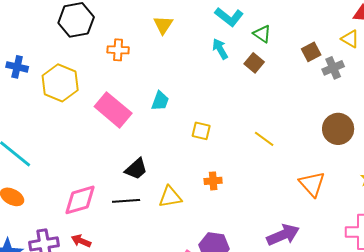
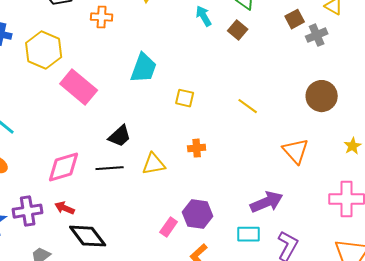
cyan trapezoid: (160, 101) -> (144, 68), size x1.5
pink rectangle: (113, 110) -> (79, 87), moved

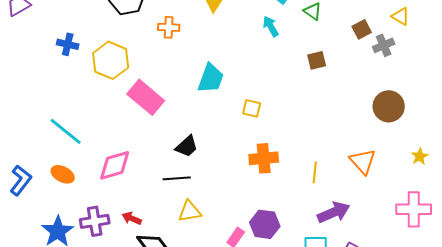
brown square: (238, 30) -> (317, 60), moved, turned 36
yellow line: (248, 106) -> (315, 172), moved, turned 60
orange cross: (197, 148) -> (264, 158), size x1.6
yellow triangle: (154, 164) -> (190, 211), moved
pink diamond: (64, 167) -> (115, 165), moved

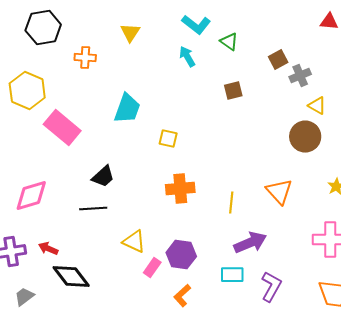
yellow triangle: (401, 16) -> (317, 106), moved
yellow triangle: (190, 211) -> (134, 242), moved, turned 35

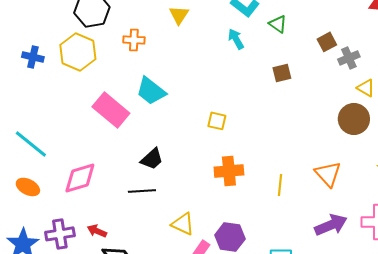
yellow hexagon: (27, 91) -> (78, 52), moved
cyan trapezoid: (127, 109) -> (151, 91), moved, turned 108
purple arrow: (250, 243) -> (331, 225), moved

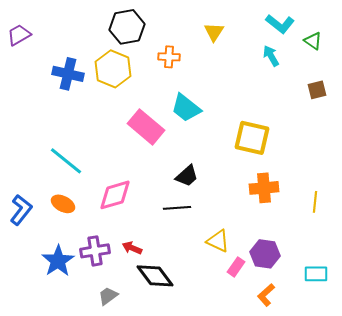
blue cross: (33, 57) -> (68, 74), size x1.4
yellow square: (217, 121) -> (252, 138), size x1.8

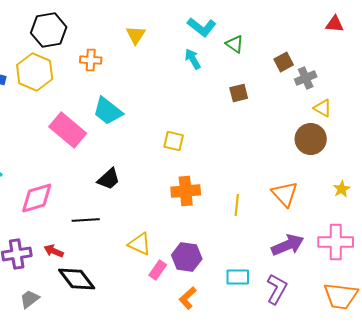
yellow square: (252, 138) -> (174, 141), size x0.6
black line: (177, 208) -> (86, 220), moved

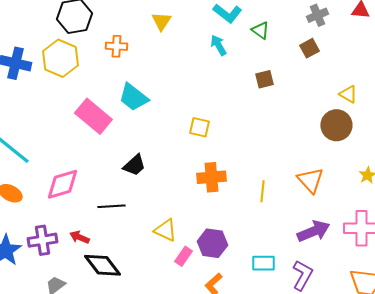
gray cross: (306, 78) -> (317, 15), moved

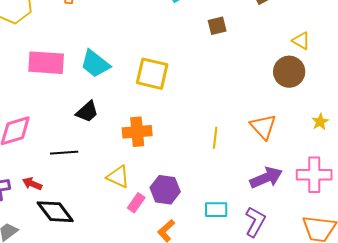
cyan trapezoid: (133, 97) -> (95, 64), moved
pink rectangle: (93, 116) -> (46, 63), turned -36
yellow square: (199, 127) -> (152, 74), size x1.6
orange cross: (211, 177) -> (137, 132), moved

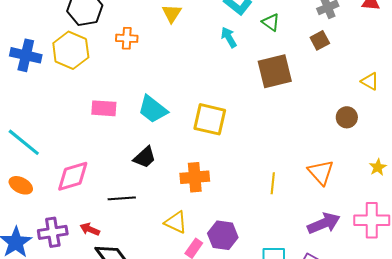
brown square: (217, 26) -> (275, 71), size x1.8
yellow triangle: (301, 41) -> (370, 81), moved
pink rectangle: (46, 63) -> (104, 108), size x0.7
brown circle: (289, 72) -> (347, 117), size x0.7

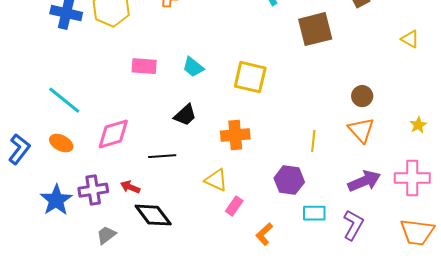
cyan trapezoid: (153, 109) -> (193, 67), size x0.7
brown circle: (347, 117) -> (362, 96), moved
purple hexagon: (223, 235) -> (289, 180), moved

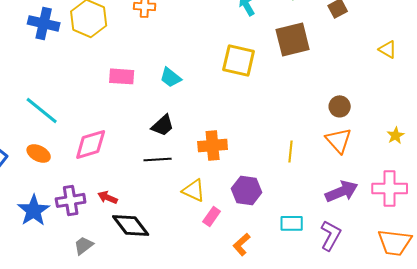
yellow square: (250, 77) -> (239, 60), moved
black line: (162, 156) -> (158, 159), moved
purple hexagon: (289, 180) -> (247, 190), moved

